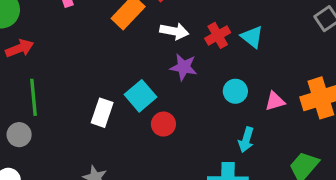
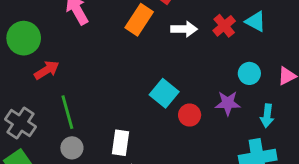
purple star: (184, 67) -> (228, 103), moved
white rectangle: (102, 113) -> (121, 143), moved
gray circle: (19, 135) -> (72, 148), moved

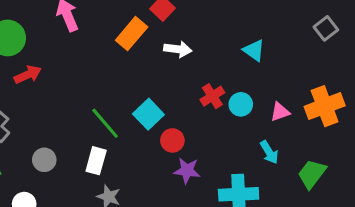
red cross: (224, 26) -> (212, 96), moved
purple star: (228, 103) -> (187, 171), moved
green line: (67, 112) -> (105, 123), moved, turned -32
cyan arrow: (267, 116) -> (269, 152), moved, turned -45

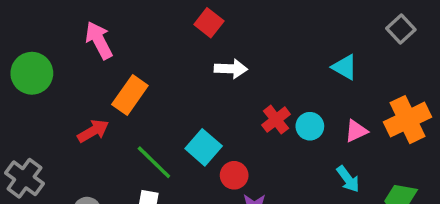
orange rectangle: (132, 34) -> (130, 95), moved
cyan triangle: (254, 50) -> (345, 67), moved
red arrow: (28, 75) -> (93, 131), moved

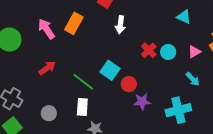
pink arrow: (99, 40) -> (46, 29), moved
white arrow: (231, 69) -> (120, 25), turned 102
orange rectangle: (130, 95) -> (74, 23), moved

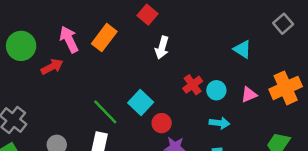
red arrow: (47, 68) -> (52, 67), moved
cyan arrow: (193, 79) -> (219, 123), moved, turned -49

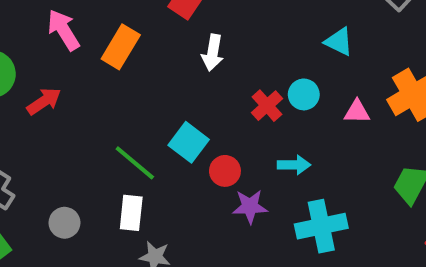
pink arrow: (69, 39) -> (64, 30), moved
cyan circle: (216, 90) -> (304, 94), moved
pink triangle: (249, 95) -> (357, 112), turned 30
cyan arrow: (219, 123) -> (294, 165), moved

